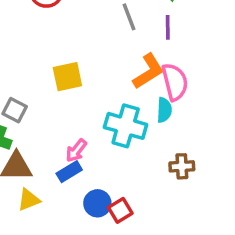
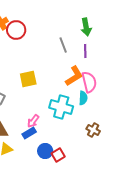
brown cross: (182, 166) -> (93, 130), turned 32

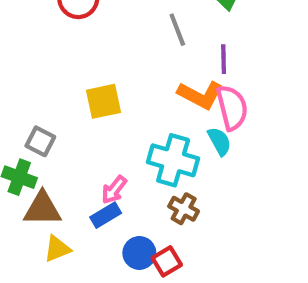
purple line: (85, 51) -> (224, 59), moved
orange L-shape: (74, 76) -> (200, 95), turned 60
cyan semicircle: (83, 98) -> (219, 141), turned -32
brown cross: (93, 130) -> (184, 209), moved

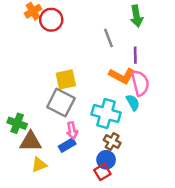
gray square: (40, 141) -> (61, 103), moved, size x1.6
pink arrow: (114, 190) -> (72, 131), turned -49
blue circle: (139, 253) -> (106, 160), moved

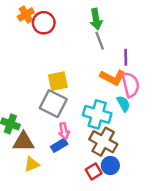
green arrow: (136, 16) -> (96, 19), moved
brown cross: (112, 142) -> (103, 142), size x1.6
blue circle: (106, 160) -> (110, 165), moved

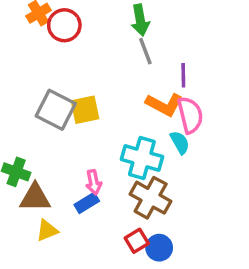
gray square: (53, 104) -> (56, 110), moved
blue circle: (110, 165) -> (159, 248), moved

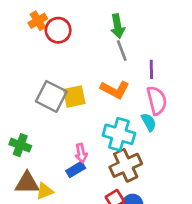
orange L-shape: (164, 105) -> (115, 90), moved
brown triangle: (35, 198) -> (27, 183), moved
brown cross: (151, 198) -> (126, 165), turned 36

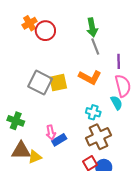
cyan cross: (119, 134) -> (93, 112), size x0.6
pink arrow: (81, 153) -> (51, 132), moved

